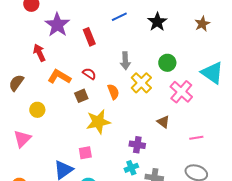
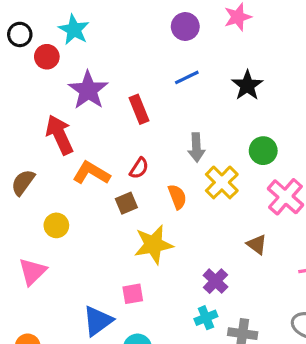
red arrow: (39, 53) -> (60, 135), size x1.4
red semicircle: (89, 74) -> (139, 168), turned 88
purple cross: (137, 145) -> (215, 281), turned 35

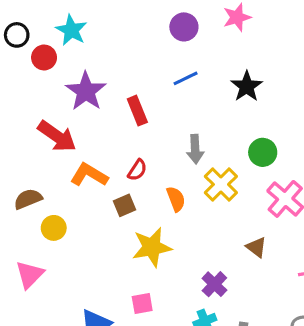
red arrow: (60, 135) -> (57, 136), turned 150
brown semicircle: (23, 182) -> (28, 199), moved, turned 32
pink square: (133, 294) -> (142, 303), moved

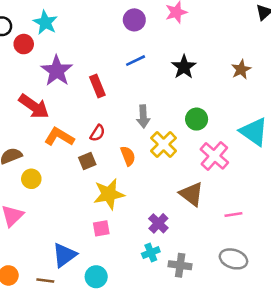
brown triangle: (256, 247) -> (192, 194), size x1.5
pink square: (142, 303) -> (101, 228), moved

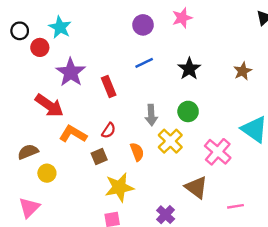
green circle: (197, 119) -> (188, 111), moved

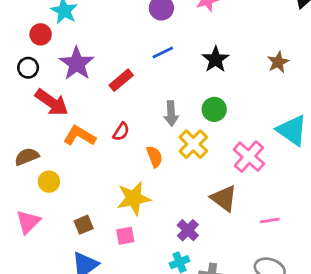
black circle: (20, 31) -> (28, 68), moved
red rectangle: (109, 87) -> (121, 80), turned 72
brown square: (99, 157) -> (84, 225), moved

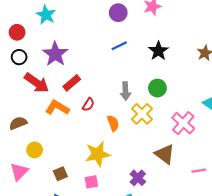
red circle: (41, 34) -> (17, 32), moved
red rectangle: (121, 80) -> (72, 83), moved
yellow circle: (49, 182) -> (35, 150), moved

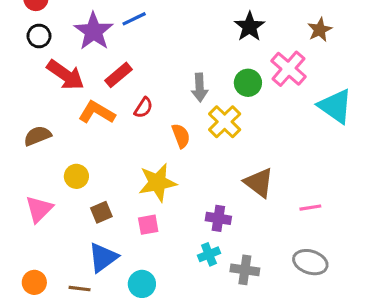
blue line: (119, 46) -> (134, 19), moved
pink cross: (183, 123) -> (289, 69), moved
yellow circle: (35, 150) -> (76, 176), moved
purple cross: (138, 178) -> (218, 218), turned -35

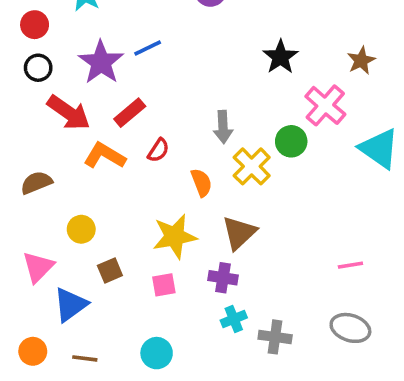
green circle: (248, 83) -> (291, 141), moved
brown triangle: (259, 183) -> (239, 233), moved, turned 40
purple cross: (218, 218) -> (223, 278), moved
blue triangle: (103, 257) -> (70, 305), moved

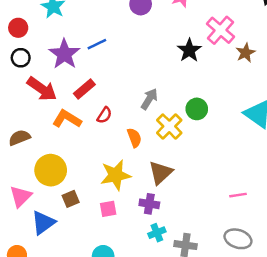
pink cross: (325, 105) -> (220, 30), moved
gray arrow: (223, 127) -> (149, 99), turned -145
yellow circle: (81, 229) -> (51, 170), size x1.6

